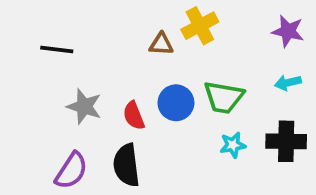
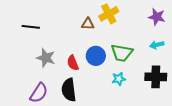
cyan star: (233, 145) -> (119, 79), moved

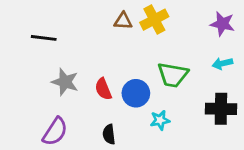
brown triangle: (88, 24) -> (123, 21), moved
blue circle: (96, 56) -> (136, 93), moved
cyan star: (119, 79) -> (160, 120), moved
black semicircle: (69, 90) -> (109, 134), moved, size x0.6

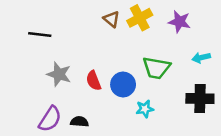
brown triangle: (123, 21) -> (112, 19), turned 36
purple star: (222, 24) -> (179, 22), moved
black semicircle: (109, 134) -> (79, 122), moved, turned 102

